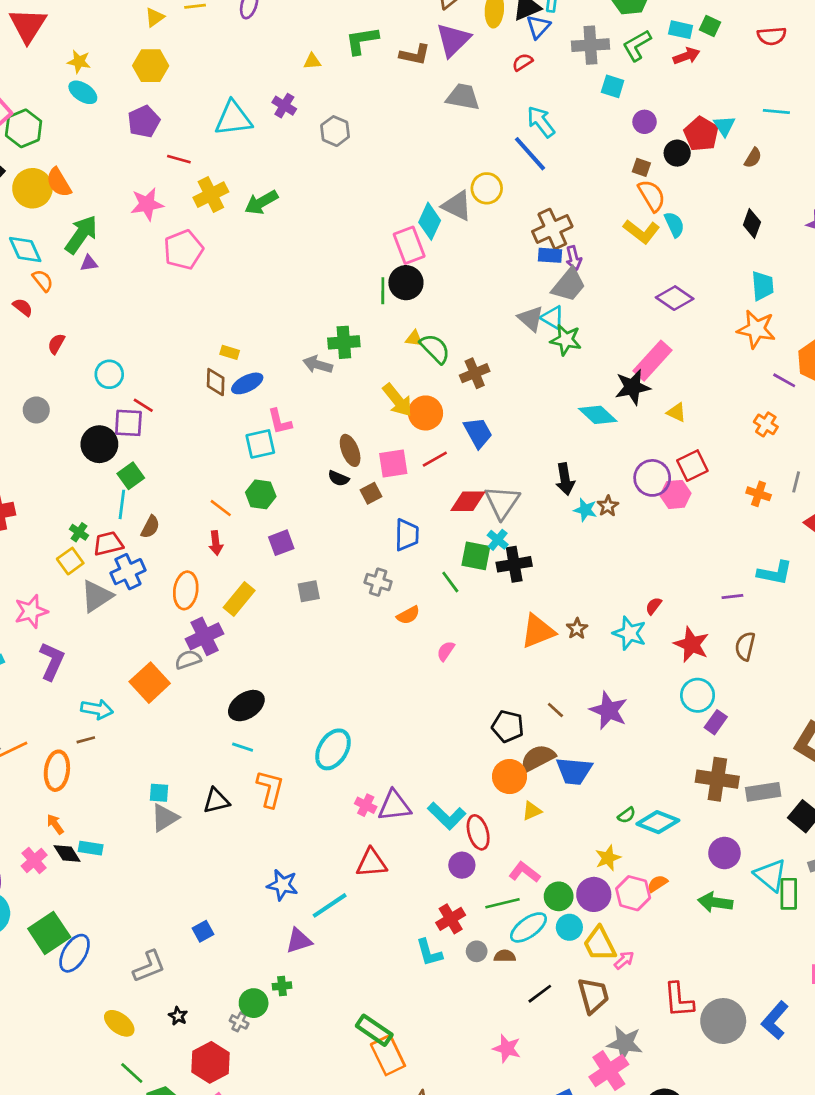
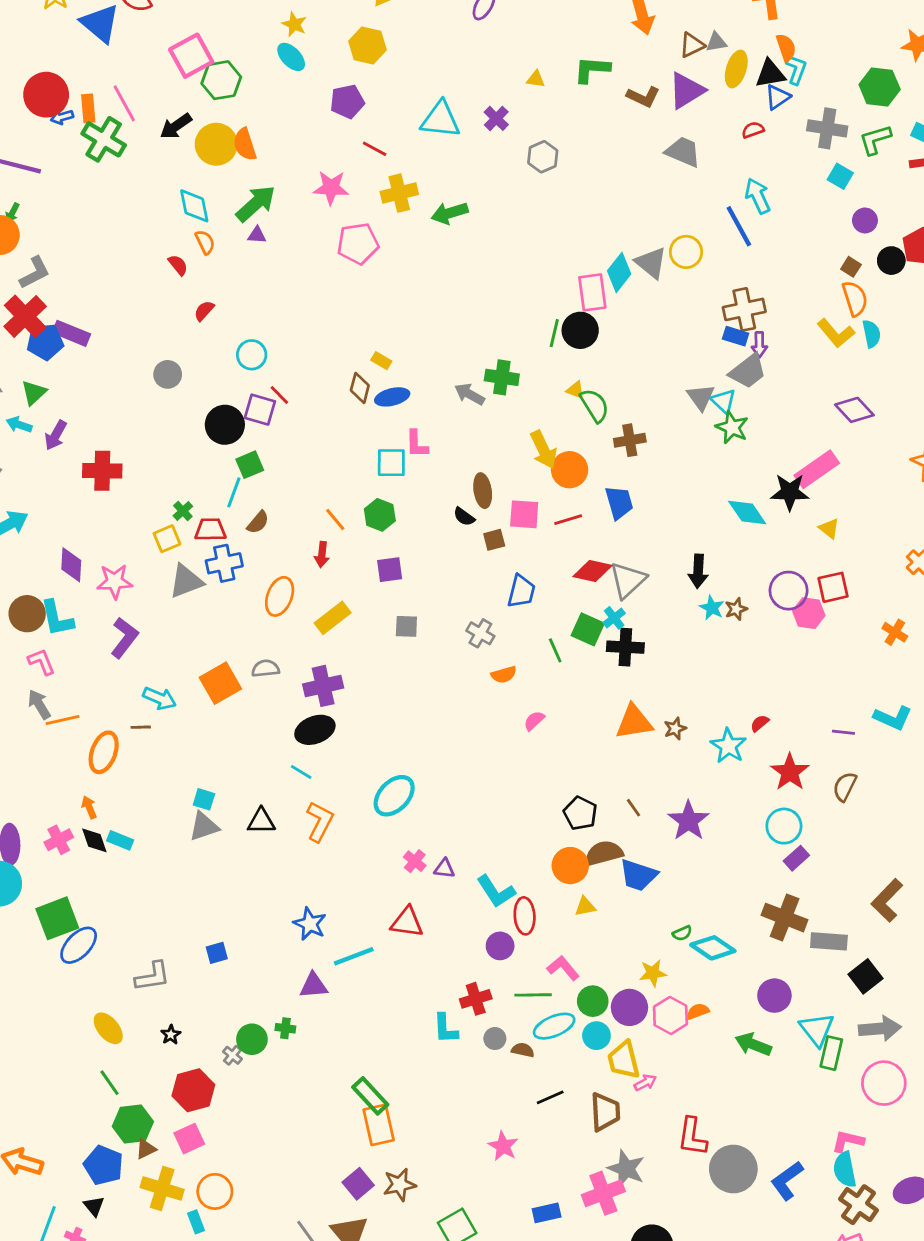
purple cross: (205, 636) -> (323, 686), moved
purple triangle: (394, 806) -> (444, 869), size x0.6

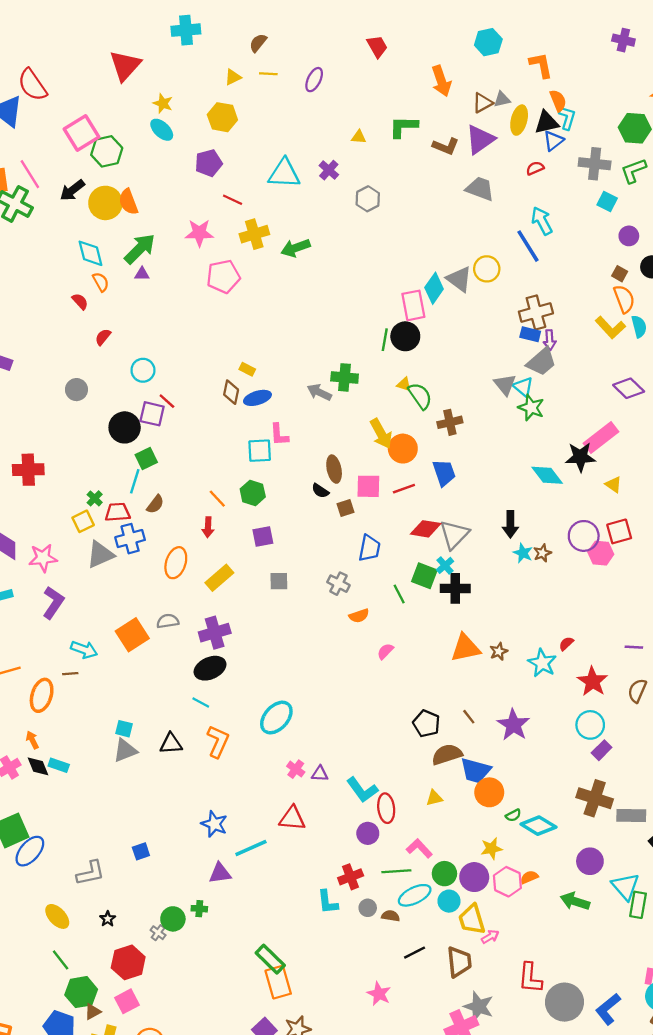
orange circle: (570, 866) -> (489, 792), moved

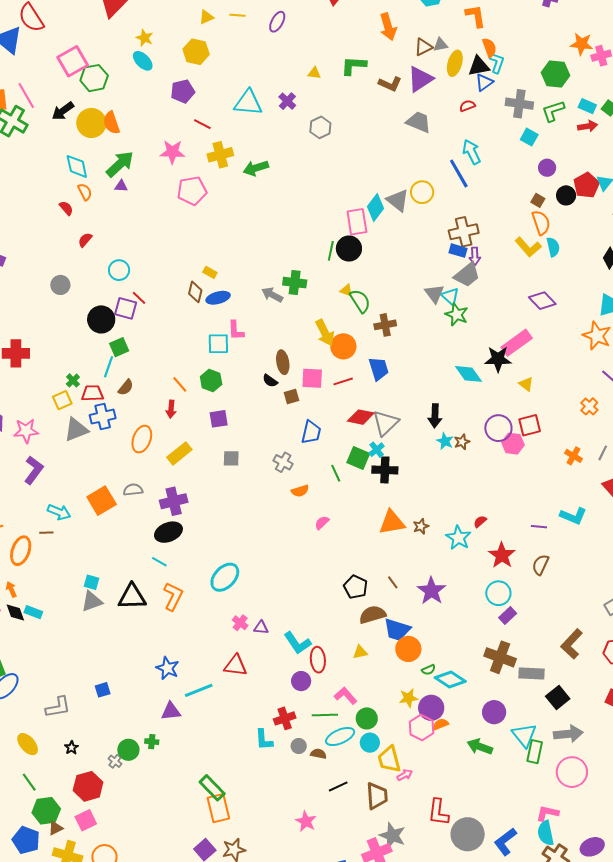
black triangle: (171, 744) -> (132, 597), size x1.4
purple circle: (474, 877) -> (431, 708), moved

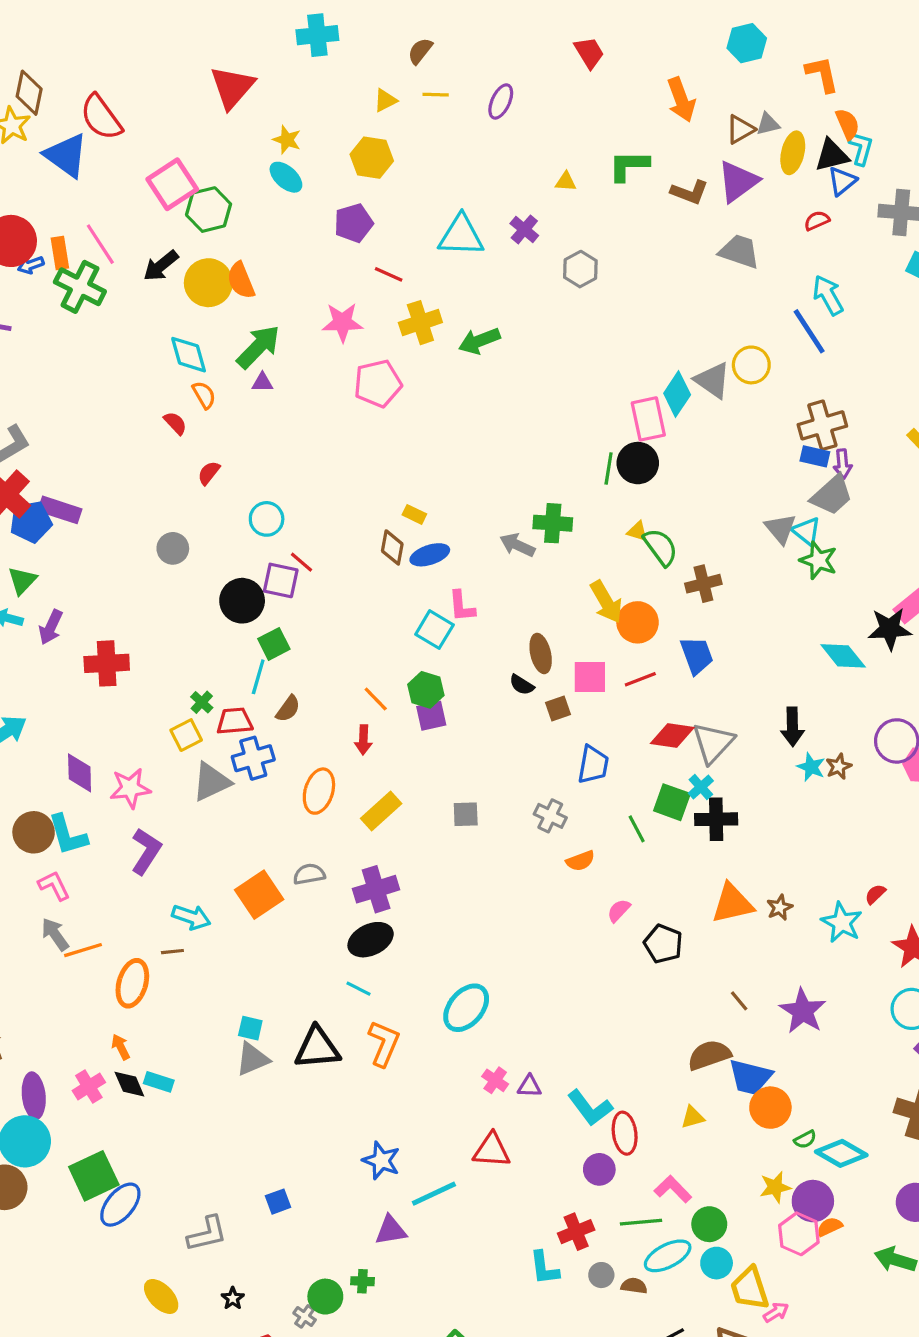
cyan square: (218, 344) -> (434, 630), turned 35
purple square: (219, 419) -> (431, 716), moved
black pentagon: (356, 587) -> (663, 944), moved

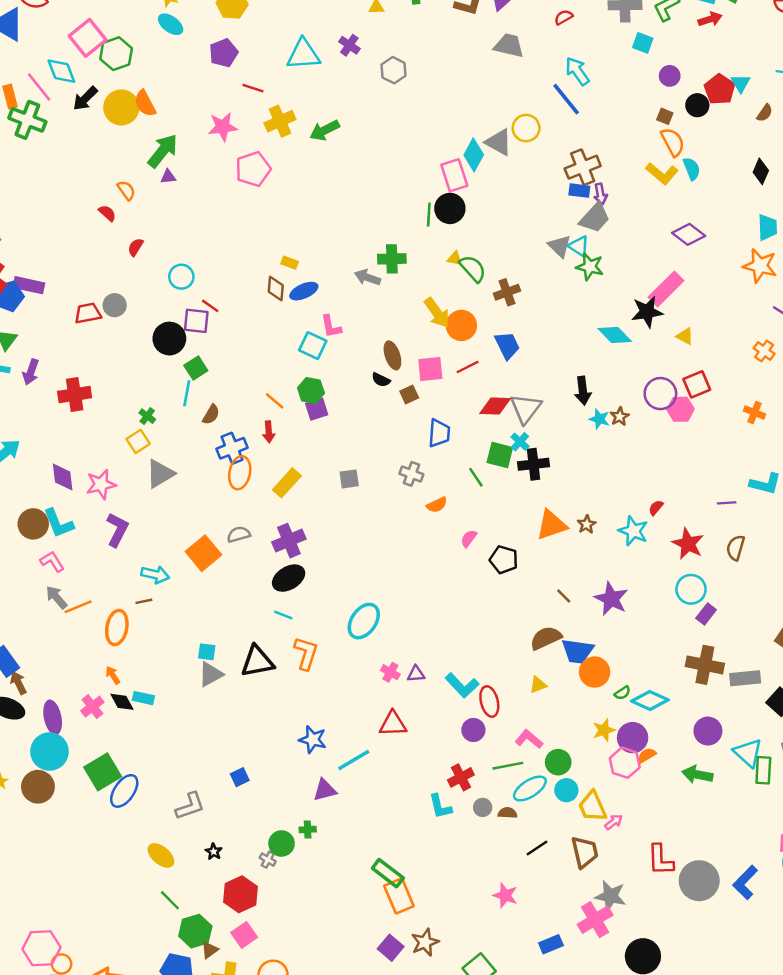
cyan diamond: (189, 355) -> (61, 71), moved
red trapezoid: (235, 721) -> (88, 313), moved
blue cross: (253, 758) -> (232, 448), moved

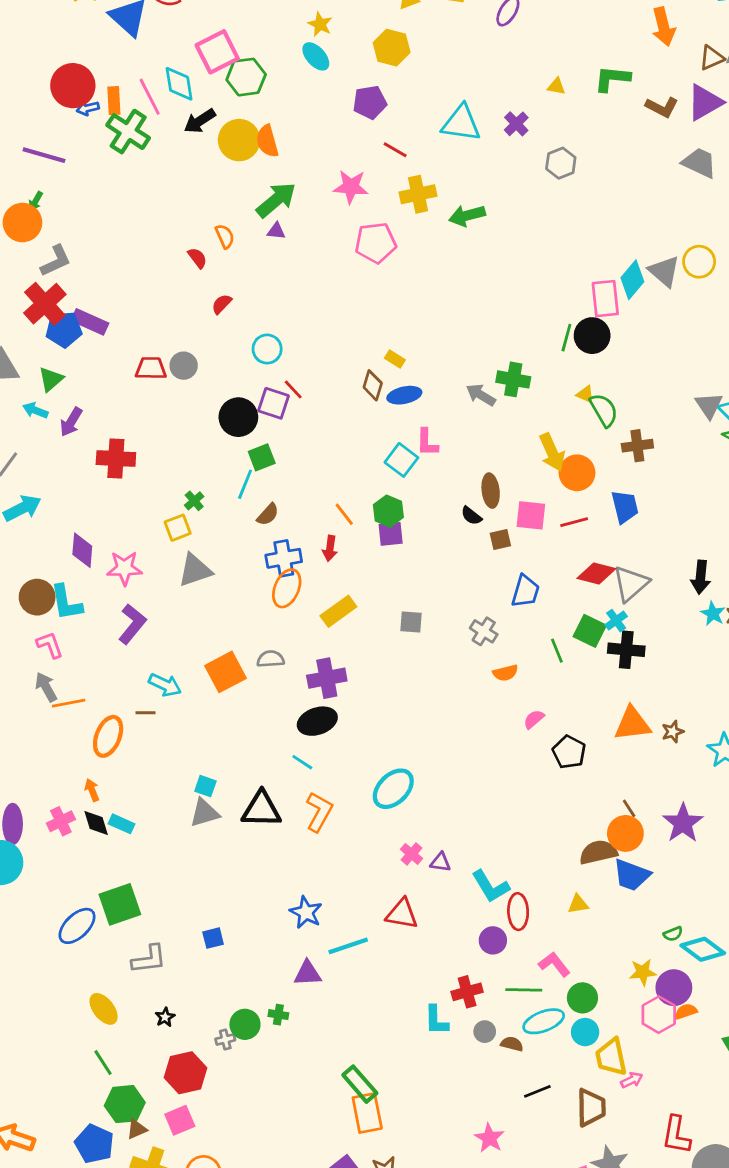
orange circle: (595, 672) -> (625, 833), moved
green square: (103, 772) -> (120, 904), moved
gray cross: (268, 860) -> (225, 1040), turned 35

